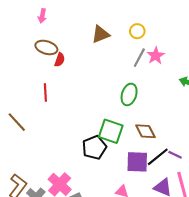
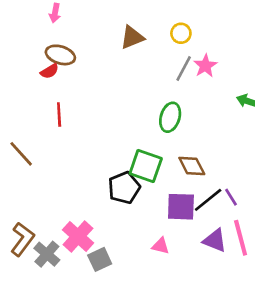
red semicircle: (60, 60) -> (50, 71), moved, turned 40
purple line: (175, 155) -> (231, 197), turned 32

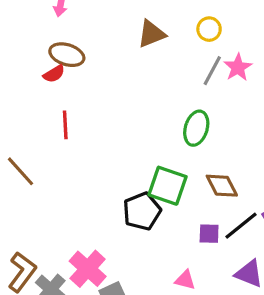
purple square: (181, 207) -> (209, 234), size x0.6

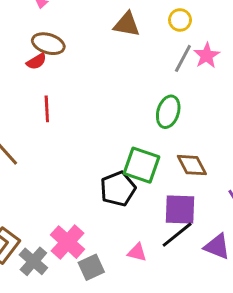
brown triangle: (152, 34) -> (127, 24), turned 32
black line: (241, 226) -> (177, 235), moved
purple square: (209, 234) -> (180, 209), size x1.6
pink triangle: (185, 280) -> (137, 252), moved

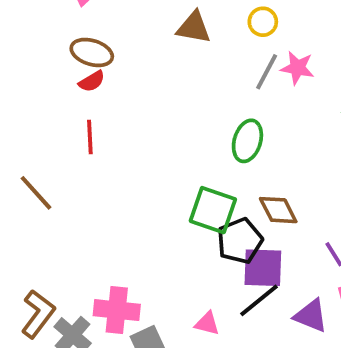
pink star: (207, 56) -> (297, 68), turned -30
red semicircle: (36, 61) -> (92, 81), moved
black pentagon: (118, 189) -> (240, 241), moved
pink cross: (68, 242) -> (117, 310), turned -36

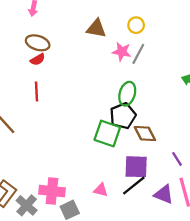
pink star: (297, 68) -> (122, 52), moved
black pentagon: (240, 241) -> (123, 116), moved
pink triangle: (207, 323) -> (101, 190), moved

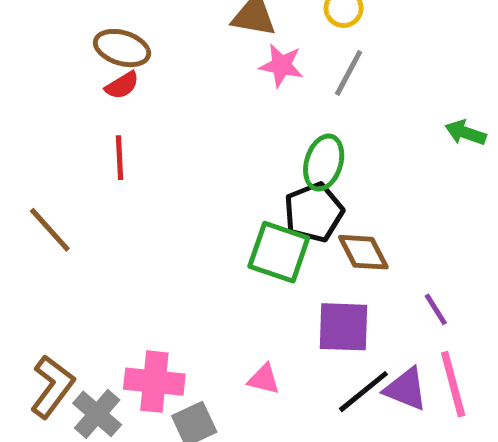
pink star: (122, 52) -> (281, 65), moved
black line: (134, 185) -> (363, 392), moved

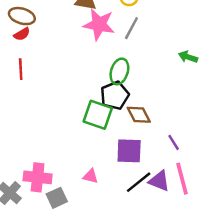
pink star: (281, 65) -> (99, 24), size x1.5

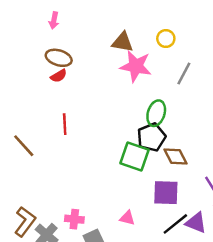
gray line: (131, 28) -> (184, 73), moved
red line: (21, 69) -> (65, 124), moved
pink cross: (38, 177) -> (74, 219), size x0.7

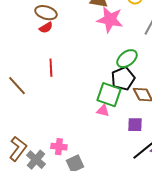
green ellipse: (156, 113) -> (127, 59), turned 35
purple square: (166, 193) -> (135, 125), size x0.7
pink triangle: (127, 218) -> (103, 111), moved

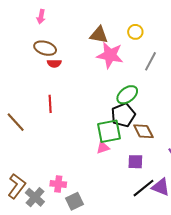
red semicircle: (46, 28) -> (54, 63), moved, turned 32
green square: (109, 95) -> (109, 131), turned -30
pink triangle: (103, 111) -> (103, 147), turned -32

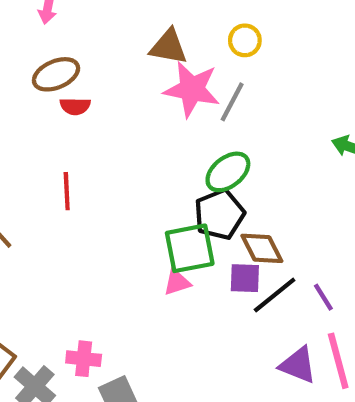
brown ellipse: (45, 48) -> (56, 74), turned -40
gray line: (151, 61) -> (232, 102), moved
purple square: (135, 162) -> (245, 278), moved
black line: (143, 188) -> (275, 295), moved

